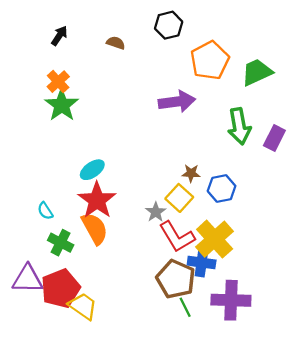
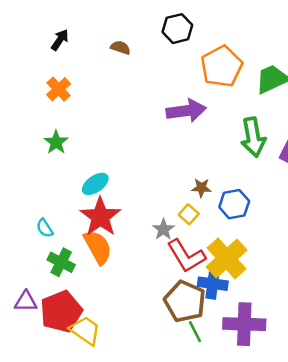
green star: (62, 105) -> (56, 142), moved, size x0.7
yellow square: (179, 198) -> (189, 214), size x0.7
purple triangle: (28, 279) -> (26, 301), size x0.7

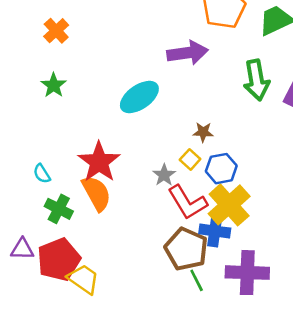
cyan ellipse: (95, 184) -> (139, 97), moved, size x1.4
blue hexagon: (234, 204) -> (221, 169), moved

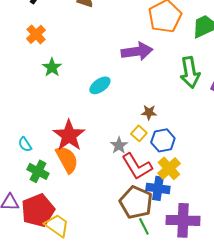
green star: (54, 85) -> (52, 67), moved
cyan ellipse: (139, 97) -> (100, 85), size x0.7
yellow cross: (229, 205) -> (169, 168), size x0.7

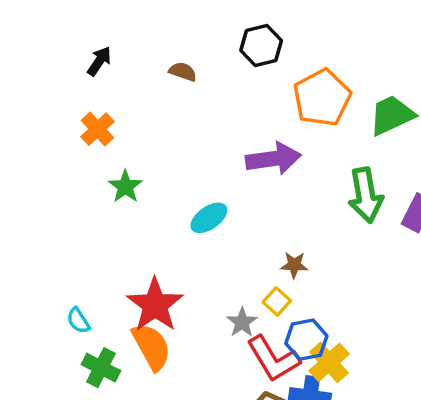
blue hexagon: (163, 140) -> (306, 340), moved

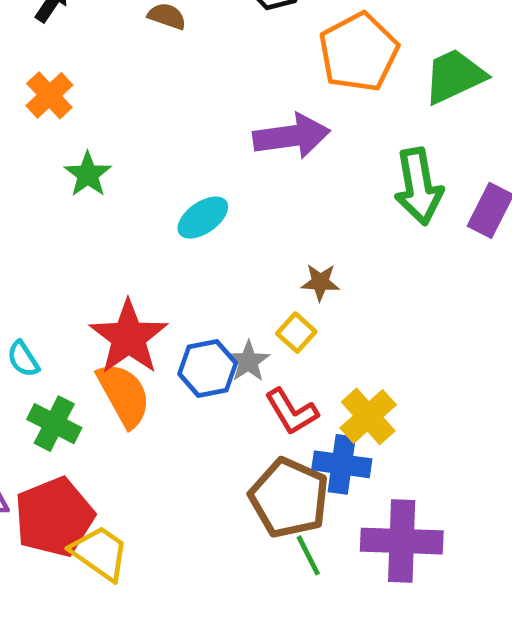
blue hexagon: (306, 340) -> (208, 368), moved
red L-shape: (273, 359) -> (291, 412), size x0.7

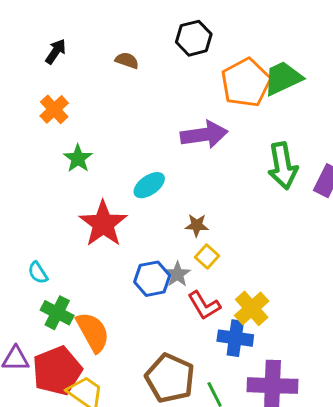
green trapezoid: (454, 76) -> (283, 78), moved
brown star: (320, 282) -> (197, 225), moved
red star: (129, 337) -> (103, 224), moved
orange semicircle: (124, 395) -> (93, 332), moved
brown pentagon: (289, 498) -> (170, 378), moved

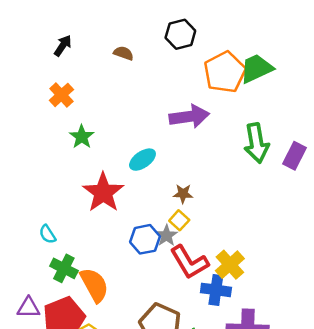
yellow square: (207, 256) -> (179, 220), moved
red L-shape: (204, 305) -> (189, 262), size x1.4

